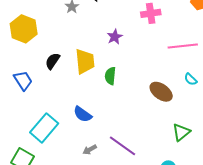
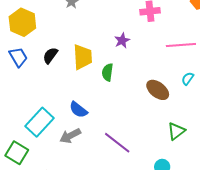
purple star: (115, 37) -> (122, 41), moved
cyan semicircle: (191, 79) -> (188, 79), turned 80
blue trapezoid: (23, 81) -> (18, 57), moved
gray arrow: (90, 150) -> (70, 136), moved, size x1.5

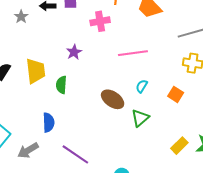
blue semicircle: (78, 110) -> (49, 123), moved, turned -126
green triangle: (176, 131) -> (140, 118), moved

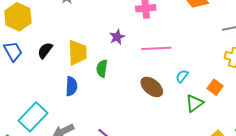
pink line: (133, 53) -> (156, 48), moved
green triangle: (140, 118) -> (194, 103), moved
blue semicircle: (49, 123) -> (71, 86), moved

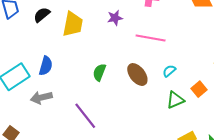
green semicircle: (102, 68) -> (99, 72), moved
blue semicircle: (71, 86) -> (46, 66), moved

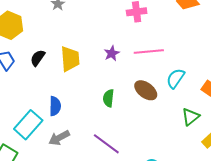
purple star: (115, 18) -> (112, 53), moved
cyan semicircle: (169, 71) -> (175, 78), size x1.5
green triangle: (175, 100) -> (191, 117), moved

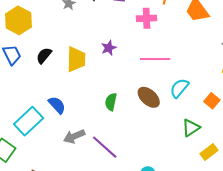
purple star: (112, 53) -> (109, 48), moved
blue semicircle: (55, 106) -> (57, 105), turned -48
gray arrow: (59, 138) -> (74, 136), moved

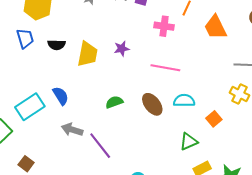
black semicircle: (44, 55) -> (56, 45), turned -138
cyan semicircle: (179, 88) -> (184, 101), turned 40
green semicircle: (111, 102) -> (114, 102), turned 48
gray arrow: (74, 136) -> (72, 130), turned 30

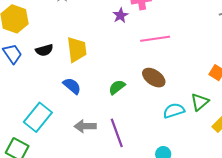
purple star: (122, 49) -> (120, 15), moved
blue semicircle: (61, 96) -> (72, 86), moved
cyan semicircle: (184, 101) -> (174, 111), moved
purple line: (100, 146) -> (117, 133), turned 36

